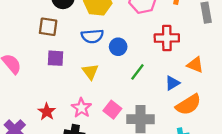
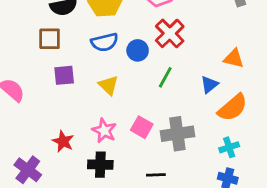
red cross: (167, 38) -> (170, 33), moved, turned -35

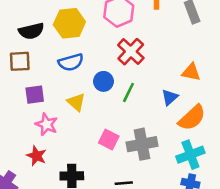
blue circle: (138, 50) -> (103, 81), moved
pink star: (104, 131) -> (47, 124), moved
cyan cross: (229, 147) -> (190, 155), size x1.5

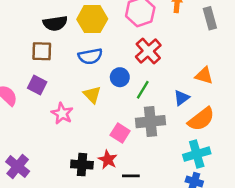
purple square: (35, 95) -> (37, 85), moved, turned 30
gray cross: (142, 144) -> (151, 122), moved
red star: (36, 156) -> (108, 160), moved

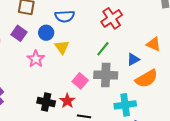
blue circle: (120, 77) -> (46, 33), moved
cyan cross: (197, 154) -> (125, 105), moved

